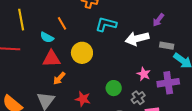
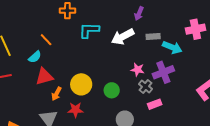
cyan semicircle: (47, 37) -> (35, 57), turned -56
yellow circle: (82, 53) -> (81, 84), moved
gray cross: (138, 98) -> (146, 86), moved
red star: (83, 99) -> (75, 110), moved

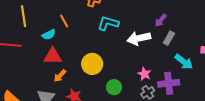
gray rectangle: (153, 36) -> (169, 38), moved, turned -72
yellow circle: (81, 84) -> (92, 64), moved

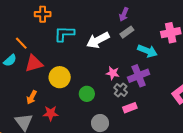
purple arrow: (161, 20) -> (124, 14), moved
gray rectangle: (169, 38) -> (127, 32), turned 40
red triangle: (53, 56) -> (34, 63), moved

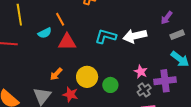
gray rectangle: (127, 32) -> (177, 35), moved
cyan L-shape: (64, 34) -> (106, 36), moved
yellow circle: (60, 77) -> (87, 77), moved

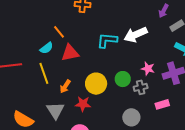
yellow line: (19, 15) -> (44, 73), moved
green circle: (110, 85) -> (123, 79), moved
gray cross: (144, 90) -> (141, 87), moved, turned 32

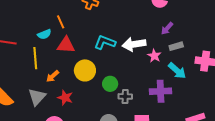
pink star: (148, 69) -> (154, 56), moved
yellow circle: (96, 84) -> (85, 70), moved

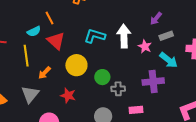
white arrow: (134, 44) -> (124, 36), turned 100
red triangle: (66, 45) -> (56, 41), turned 42
red star: (65, 98) -> (68, 95), moved

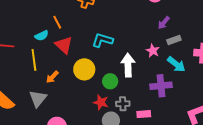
white arrow: (124, 36) -> (128, 65), moved
gray cross: (118, 89) -> (123, 104), moved
red star: (68, 95) -> (101, 102), moved

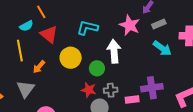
pink star: (153, 51) -> (130, 25), moved, size x1.5
purple cross: (161, 86) -> (152, 88), moved

